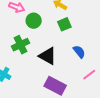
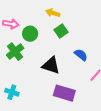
green cross: (20, 45) -> (15, 52), moved

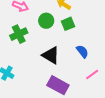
green circle: (30, 34) -> (46, 21), moved

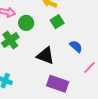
green circle: (46, 21) -> (26, 23), moved

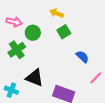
black triangle: (46, 56) -> (35, 78), moved

